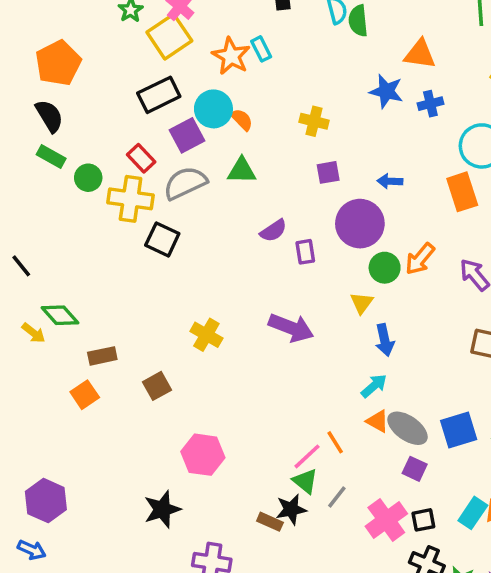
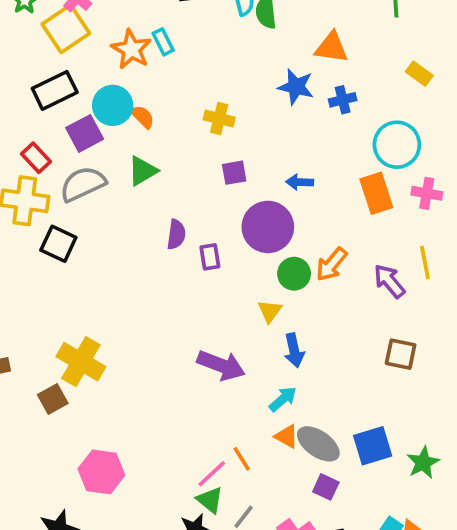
green triangle: (242, 171) -> (143, 171), turned -32
purple semicircle: (273, 231) -> (176, 234), turned -48
purple arrow: (291, 328) -> (221, 365), moved
yellow cross: (206, 335) -> (81, 362), moved, size x1.4

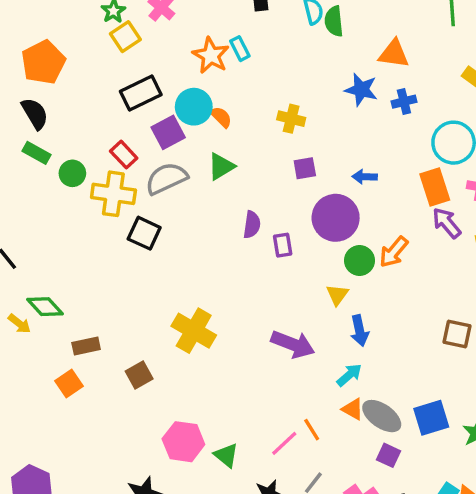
yellow square: (66, 29) -> (125, 37), moved, size x0.7
purple arrow: (389, 281) -> (447, 223), moved
yellow cross: (81, 362) -> (194, 331), moved
green triangle: (210, 500) -> (226, 455), moved

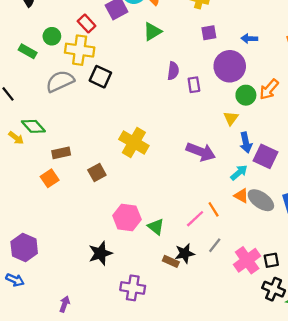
green rectangle: (37, 153) -> (28, 51), moved
gray semicircle: (166, 178) -> (60, 81), moved
purple square: (389, 455) -> (266, 156), moved, size x1.5

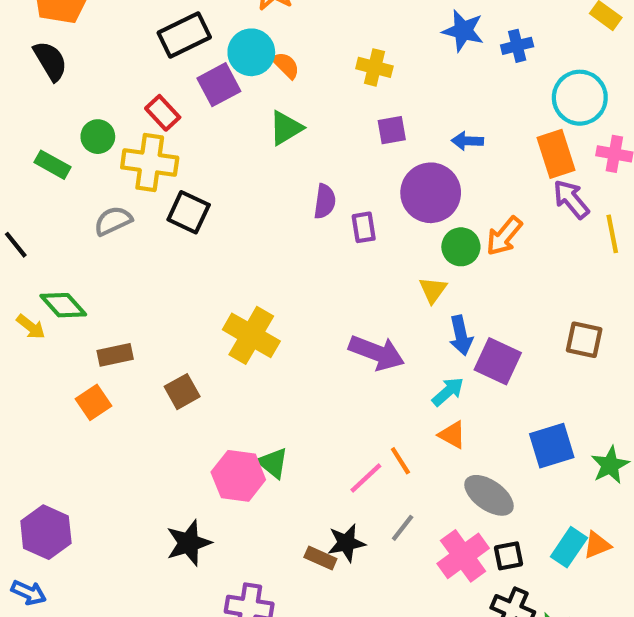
gray semicircle: (60, 81) -> (113, 221), size x0.7
gray ellipse: (261, 200) -> (489, 495), moved
green triangle: (156, 227) -> (273, 463), moved

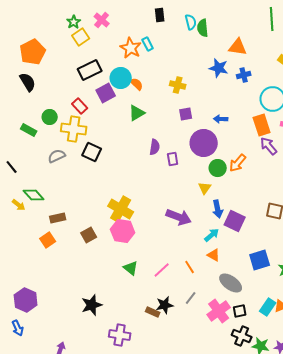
pink hexagon: (238, 476) -> (123, 231), moved
pink line: (366, 478) -> (162, 270), moved
blue arrow: (29, 593) -> (18, 328), turned 42

